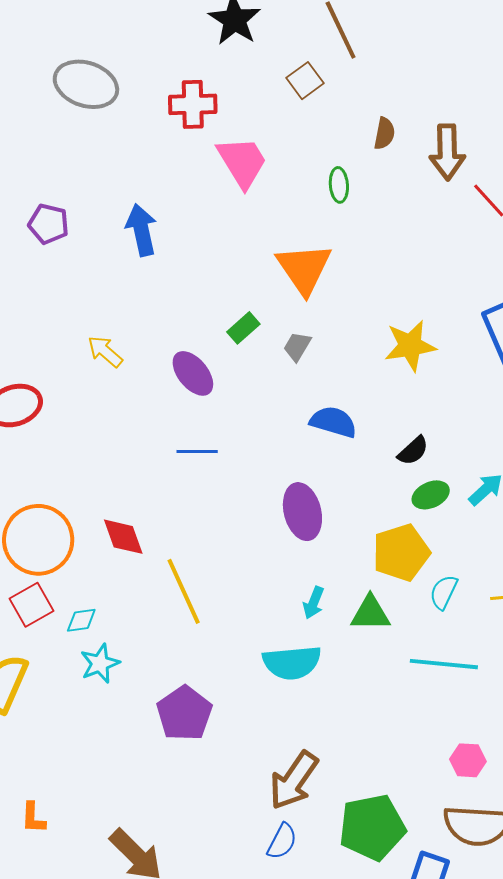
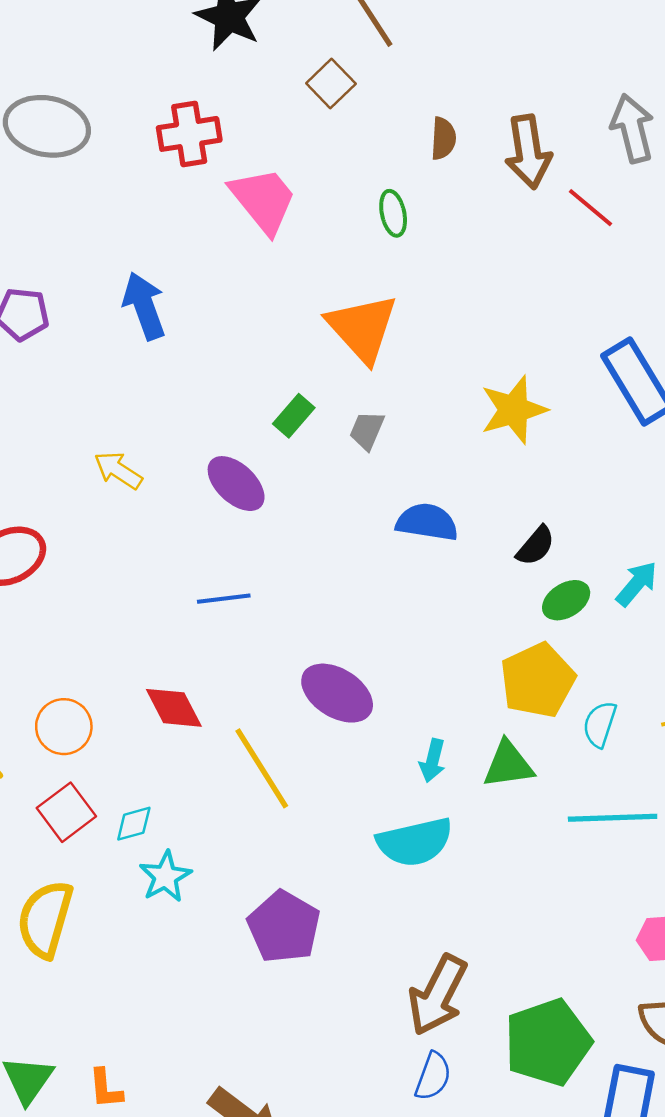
blue line: (197, 451) -> (224, 599), moved
purple ellipse: (302, 512) -> (337, 693), moved, turned -36
orange circle: (38, 540) -> (64, 727), size x0.6

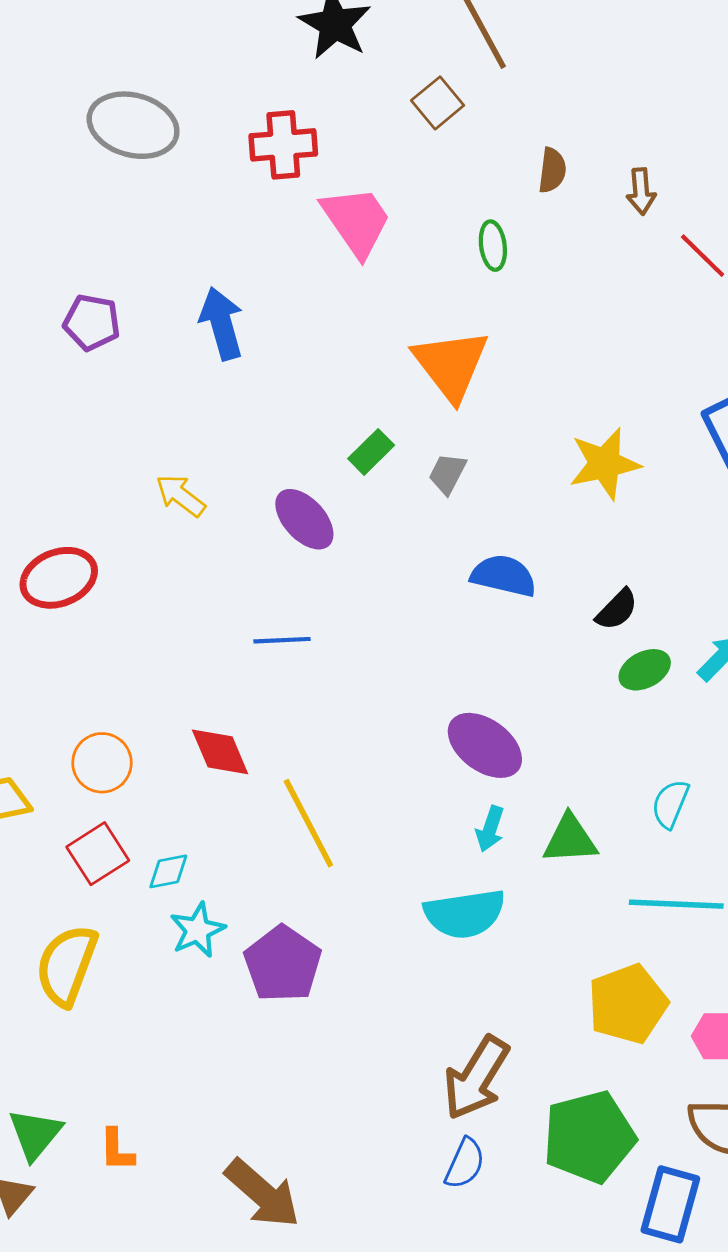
brown arrow: (528, 152) -> (641, 191), size x0.6
yellow pentagon: (538, 680) -> (628, 1004), moved
purple ellipse: (337, 693) -> (485, 745), moved
purple pentagon: (284, 927) -> (283, 964), moved

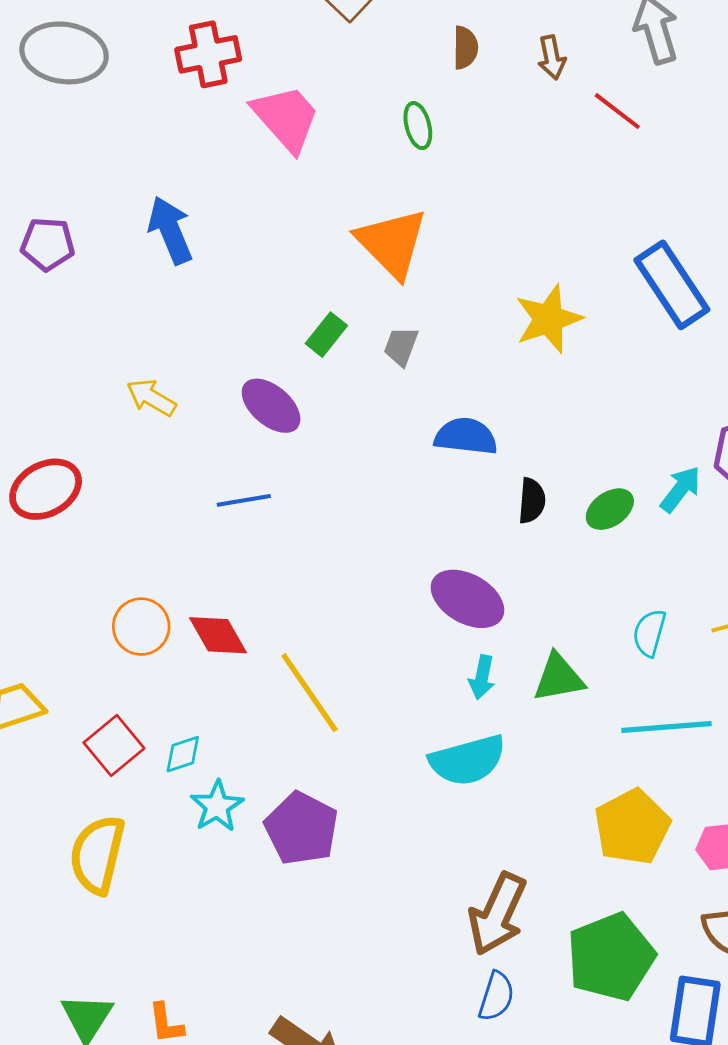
black semicircle: (617, 610) -> (532, 501), moved, turned -33
blue line: (282, 640) -> (244, 500), moved
orange circle: (102, 763) -> (141, 627), moved

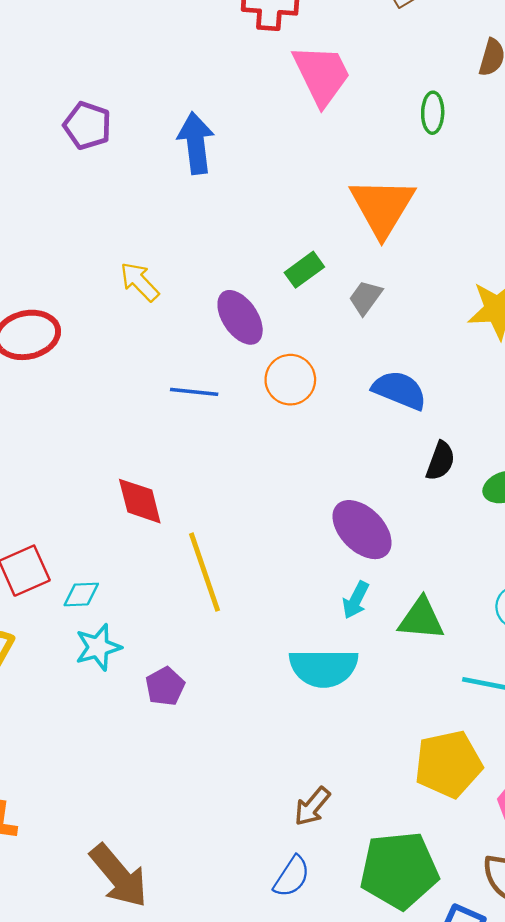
orange circle: (141, 627) -> (290, 380), moved
purple pentagon: (301, 828) -> (165, 686), size x0.6
brown arrow: (497, 914) -> (312, 806), size x0.6

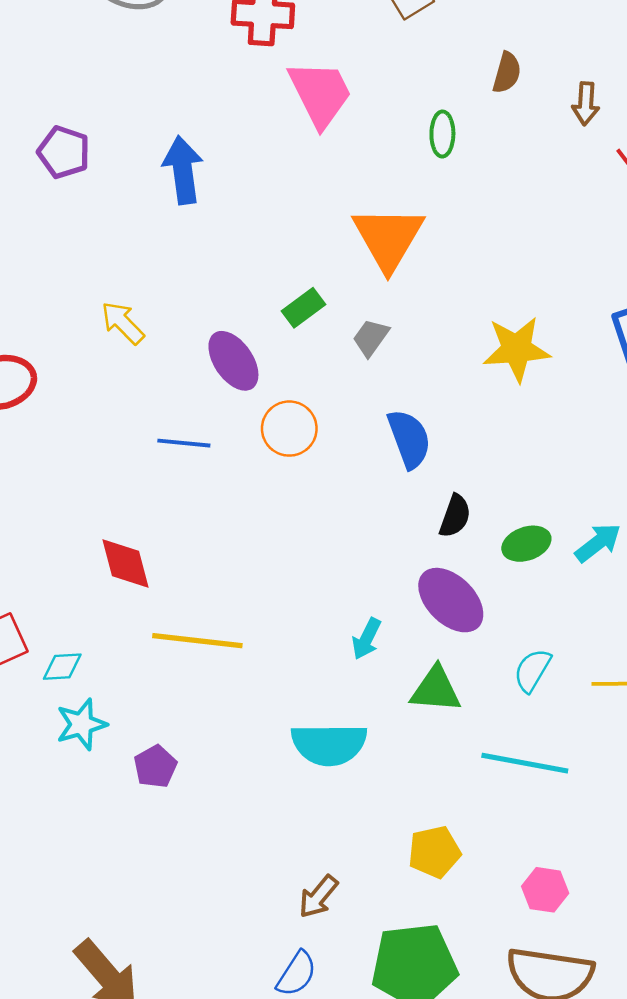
blue semicircle: (399, 390) -> (409, 439), turned 48
purple ellipse: (362, 530) -> (451, 600), moved
yellow line: (205, 572) -> (197, 641), turned -64
cyan arrow: (356, 600) -> (367, 639), moved
yellow pentagon: (448, 764) -> (434, 852), moved, size x0.7

